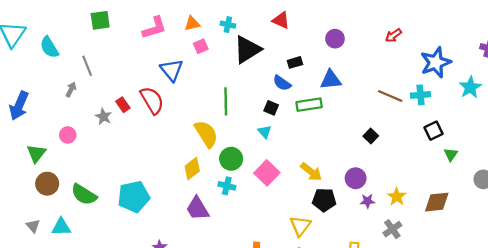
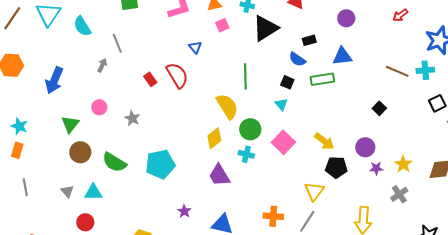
blue triangle: (172, 70) -> (195, 47), size x0.6
gray star: (103, 117) -> (132, 118), moved

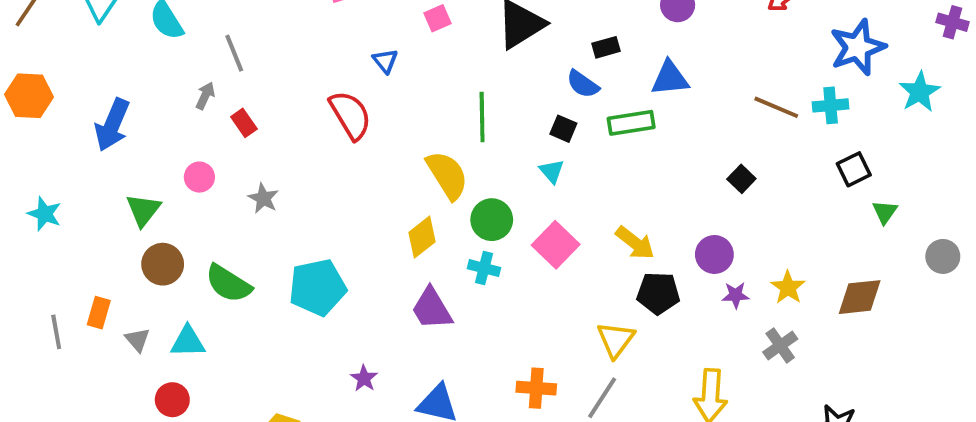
red rectangle: (150, 79) -> (244, 123), moved
orange rectangle: (17, 150) -> (99, 313), moved

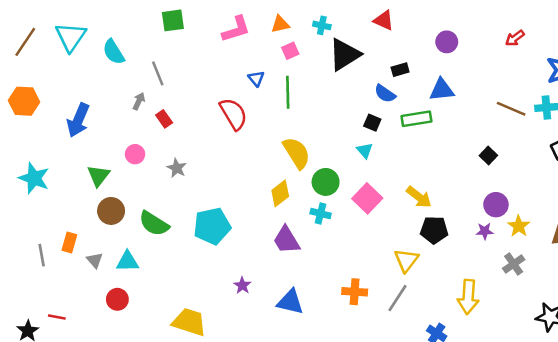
green line: (482, 117) -> (288, 92), moved
cyan star: (45, 214) -> (34, 178), size x1.4
purple circle: (714, 254) -> (496, 205), moved

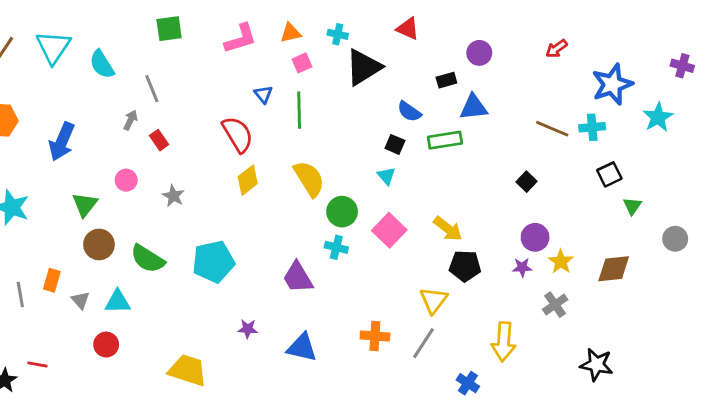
black rectangle: (400, 70) -> (446, 80), moved
yellow diamond: (280, 193) -> (248, 180), moved
purple star: (242, 285) -> (248, 329), turned -30

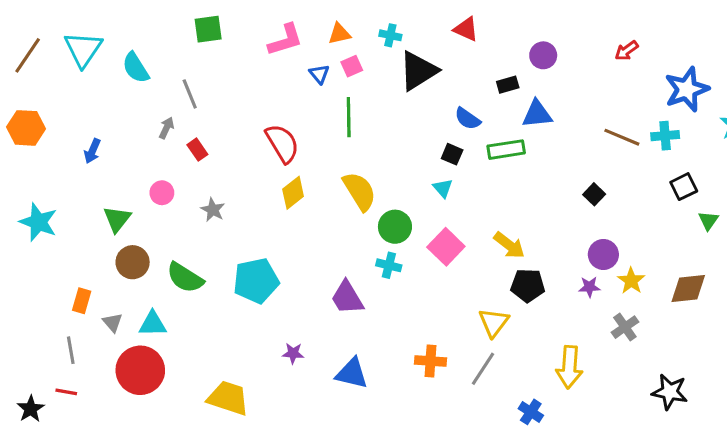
blue triangle: (263, 94) -> (319, 74), moved
blue arrow: (62, 142) -> (92, 151), size x0.6
gray line: (20, 295) -> (71, 350), moved
red circle: (106, 345) -> (140, 370), size x1.8

